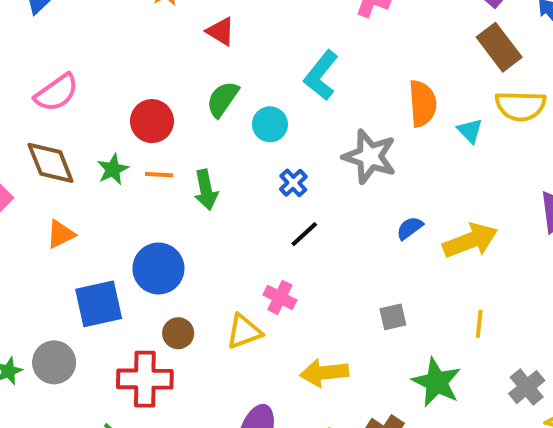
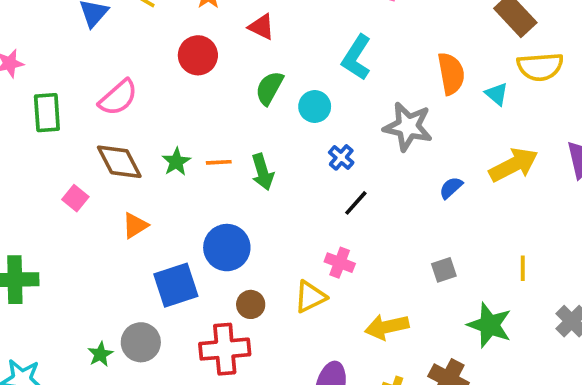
red circle: (152, 121) -> (198, 55), moved
yellow arrow: (470, 241) -> (514, 165), moved

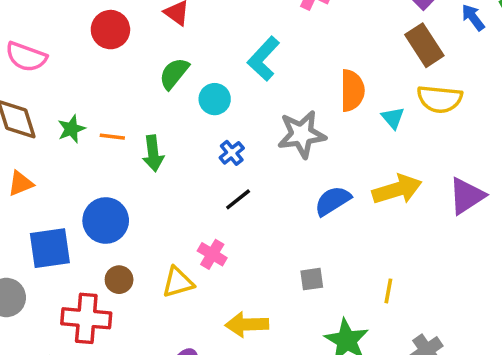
pink semicircle: (118, 98) -> (26, 57), turned 51
gray star: (408, 127) -> (302, 134), turned -30
blue semicircle: (451, 188) -> (333, 201), size x1.5

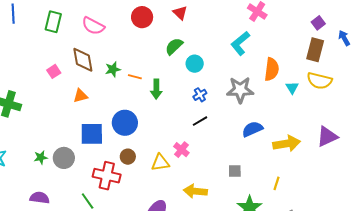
brown rectangle: (424, 45) -> (315, 50), turned 40
cyan L-shape: (264, 59) -> (240, 43), moved
yellow arrow: (397, 189) -> (287, 143), moved

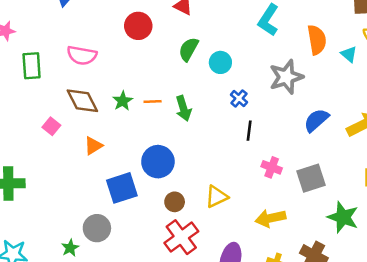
black line: (200, 121) -> (249, 131), turned -35
pink cross: (181, 150) -> (272, 167), moved
green star: (41, 157) -> (70, 248), moved
gray square: (235, 171) -> (311, 178), size x1.6
red cross: (107, 176) -> (181, 237), moved, turned -32

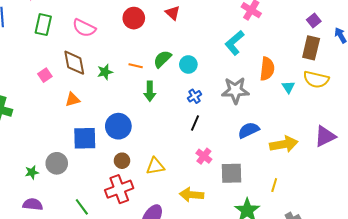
green semicircle: (189, 49) -> (162, 59), moved
orange line: (153, 101) -> (136, 66), moved

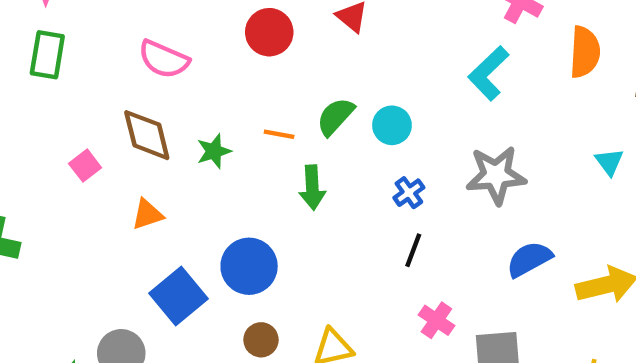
green rectangle: (43, 25) -> (47, 55), moved
orange semicircle: (267, 69) -> (585, 52), moved
blue square: (85, 138) -> (178, 296), turned -35

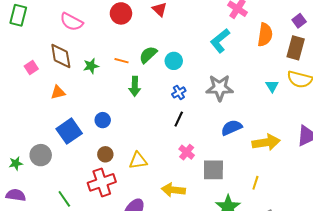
blue circle: (249, 266) -> (103, 120), size x0.6

